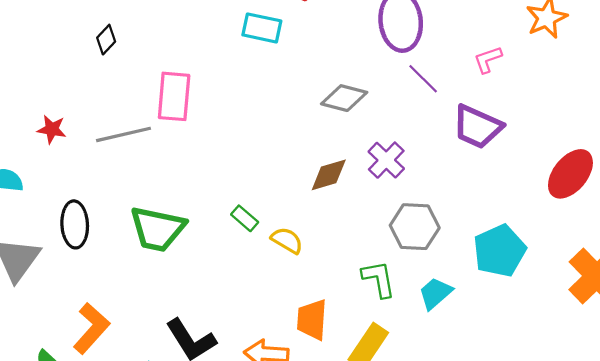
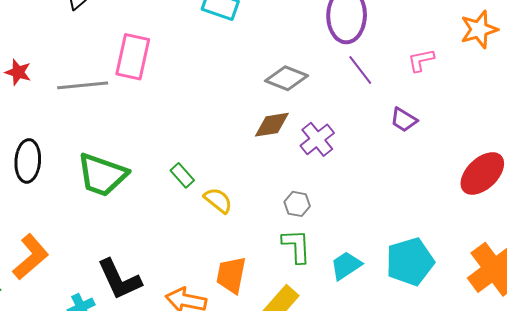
purple trapezoid: (477, 127) -> (404, 120), size x0.6
brown diamond: (329, 175) -> (272, 125), moved
gray hexagon: (415, 227) -> (297, 204), moved, size x0.6
cyan pentagon: (500, 251) -> (410, 262), moved

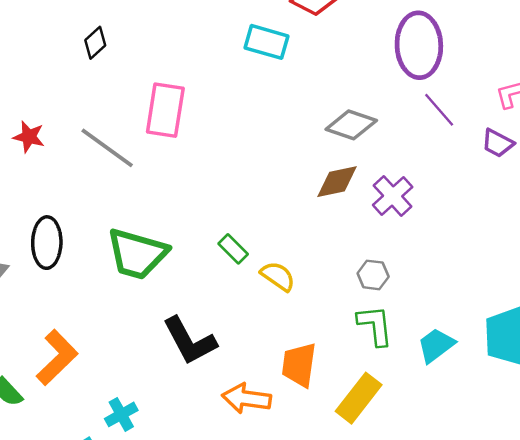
gray line: (83, 85) -> (107, 148), turned 45
purple trapezoid: (404, 120) -> (498, 143), moved
black L-shape: (119, 279) -> (189, 341), moved

